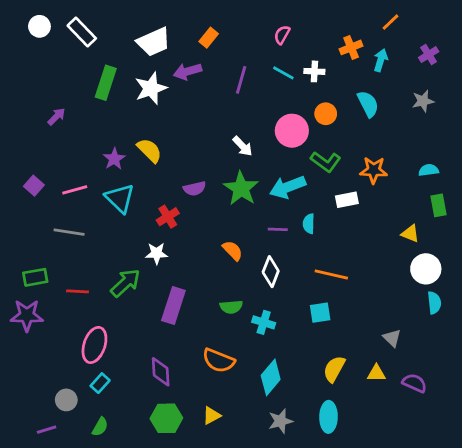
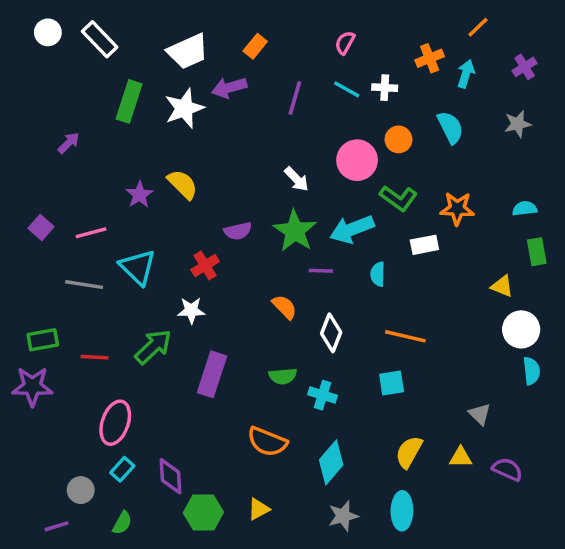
cyan triangle: (120, 198) -> (138, 267), moved
purple line: (278, 229) -> (321, 271), moved
purple diamond: (161, 372) -> (171, 476), moved

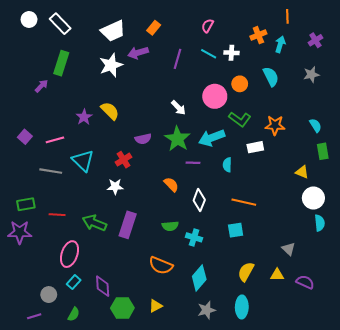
orange line: (478, 27) -> (287, 16), turned -48
green rectangle: (129, 101) -> (61, 63), moved
cyan semicircle: (525, 209) -> (315, 125), turned 64
green arrow: (153, 347) -> (94, 223), moved, turned -115

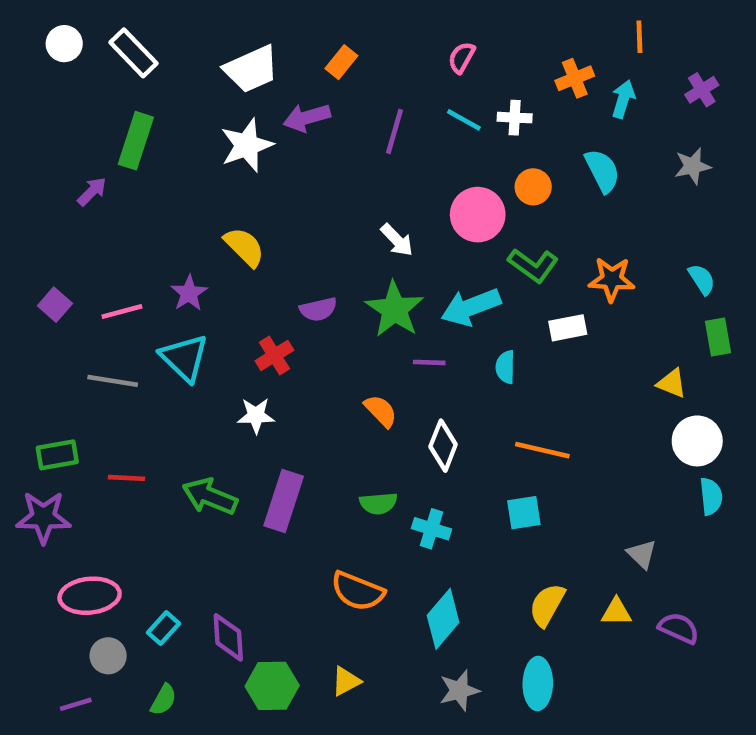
purple star: (84, 117) -> (189, 293), moved
pink ellipse: (69, 254) -> (90, 596), moved, turned 65

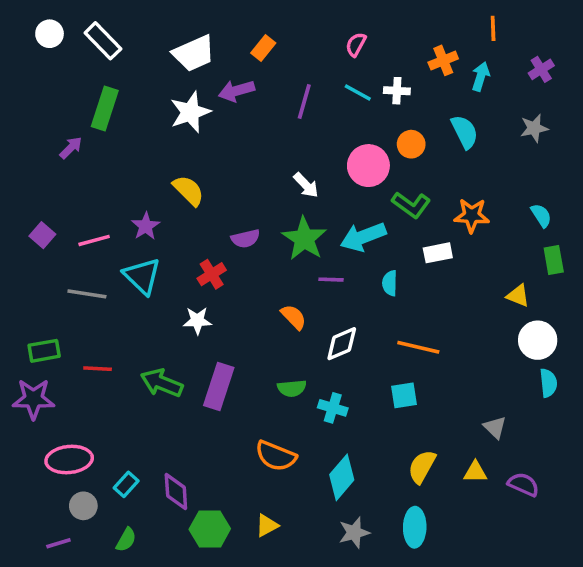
white diamond: (443, 446) -> (342, 344), turned 45

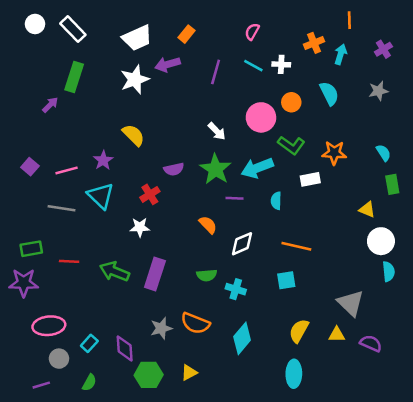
gray triangle: (495, 427) -> (351, 303), size x1.6
gray star: (354, 533) -> (161, 328), moved

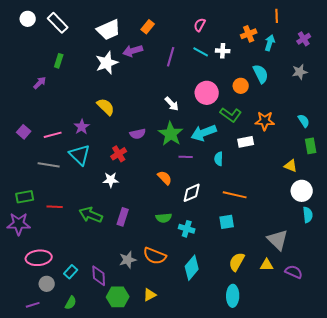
green rectangle: (74, 77) -> (59, 61), size x0.6
orange circle: (291, 102) -> (241, 86), moved
purple rectangle: (155, 274) -> (123, 217), size x0.7

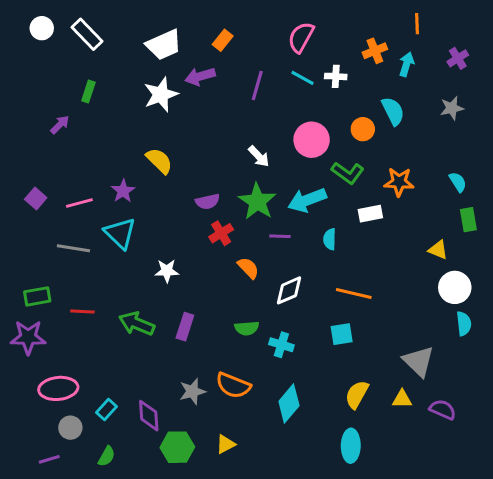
pink semicircle: (200, 25) -> (301, 37), size x1.5
red cross: (119, 154) -> (221, 233), moved

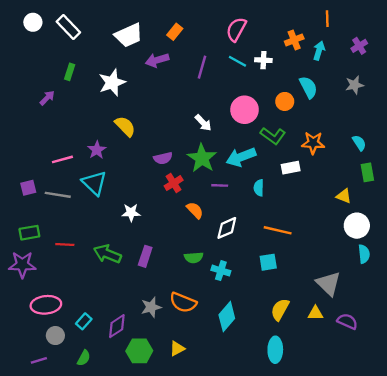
white star: (161, 94) -> (112, 83), moved
purple square: (36, 198) -> (28, 188), moved, turned 35
purple diamond: (149, 416) -> (117, 326), turned 60

